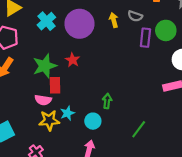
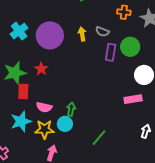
pink semicircle: (43, 100) -> (44, 107), moved
cyan star: (67, 113) -> (21, 121), moved, size x1.5
yellow star: (49, 120) -> (44, 129), moved
cyan circle: (93, 121) -> (65, 124), moved

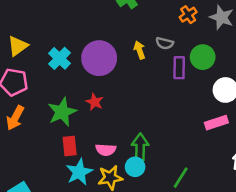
orange cross: (124, 12) -> (188, 15), turned -32
red rectangle: (23, 92) -> (70, 146), moved
green arrow: (71, 109) -> (140, 147), size x1.5

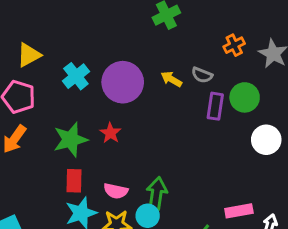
yellow arrow: (139, 50) -> (171, 79), turned -48
pink rectangle: (216, 123) -> (239, 211), moved

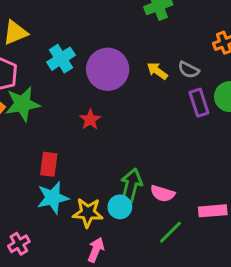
purple rectangle: (215, 106) -> (199, 103), turned -32
green star: (70, 140) -> (23, 104), moved
pink semicircle: (116, 191) -> (163, 193), moved

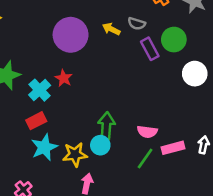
cyan cross: (61, 59) -> (40, 90), moved
red rectangle: (49, 164) -> (36, 121), turned 66
pink semicircle: (163, 193) -> (147, 132), moved
pink rectangle: (213, 211) -> (173, 148), moved

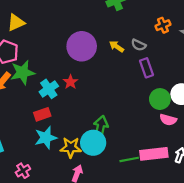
green circle: (174, 40) -> (160, 99), moved
pink semicircle: (147, 132) -> (168, 120), moved
cyan circle: (100, 145) -> (93, 143), size x1.5
pink rectangle: (173, 148) -> (154, 154), size x1.4
green line: (145, 158) -> (129, 159), turned 36

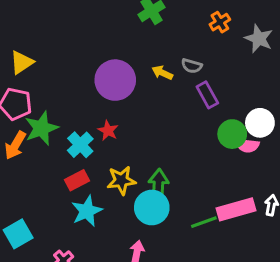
orange cross: (163, 25) -> (220, 22), moved
pink semicircle: (168, 120) -> (247, 145), moved
yellow star: (71, 147) -> (121, 180), moved

